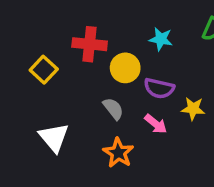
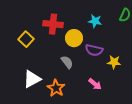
pink arrow: (156, 124) -> (95, 84), moved
white triangle: (54, 137) -> (32, 79), turned 42
orange star: (118, 153) -> (56, 88), moved

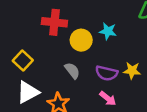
cyan star: (95, 21) -> (108, 31), moved
yellow square: (26, 39) -> (23, 60), moved
purple semicircle: (94, 50) -> (107, 73), moved

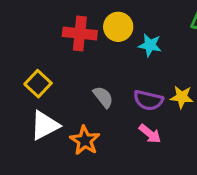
yellow circle: (81, 40) -> (118, 27), moved

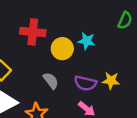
yellow circle: (118, 27) -> (62, 49), moved

